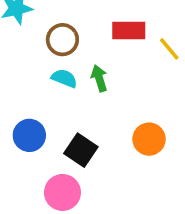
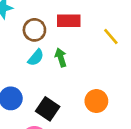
red rectangle: (129, 30) -> (69, 21), moved
cyan semicircle: (64, 78) -> (36, 58), turned 108

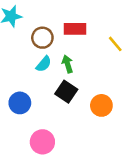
black square: (48, 109) -> (66, 92), moved

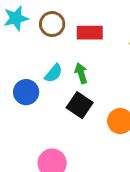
brown circle: (42, 38) -> (52, 24), moved
blue circle: (20, 103) -> (26, 92), moved

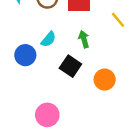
green arrow: (81, 73) -> (84, 39), moved

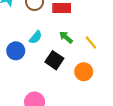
yellow line: (118, 20) -> (91, 42), moved
green arrow: (84, 39) -> (66, 37), turned -32

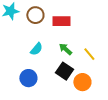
blue circle: (16, 51) -> (28, 78), moved
black square: (54, 60) -> (64, 71), moved

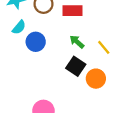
cyan semicircle: (36, 49) -> (19, 27), moved
blue circle: (28, 78) -> (36, 42), moved

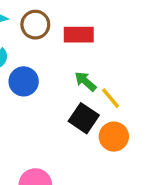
yellow line: (104, 47) -> (110, 98), moved

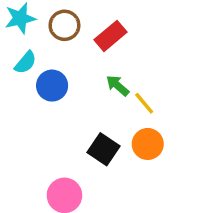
red rectangle: (79, 35) -> (111, 36), turned -40
black square: (84, 118) -> (103, 149), moved

